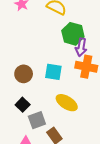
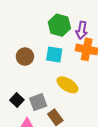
green hexagon: (73, 34) -> (59, 25), moved
black square: (23, 105) -> (17, 100), moved

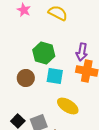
green hexagon: (59, 25) -> (44, 53), moved

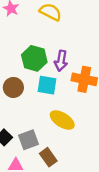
purple arrow: (82, 52) -> (61, 61), moved

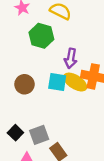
green hexagon: (34, 58) -> (41, 36), moved
yellow ellipse: (62, 120) -> (75, 82), moved

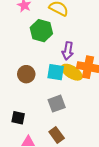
black square: (15, 133) -> (18, 118), turned -32
gray square: (39, 135) -> (57, 104), moved

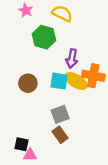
black square: (18, 118) -> (21, 144), moved
brown rectangle: (57, 135) -> (60, 135), moved

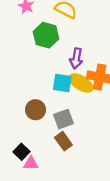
brown circle: (28, 83) -> (36, 110), moved
black square: (21, 144) -> (22, 152), turned 32

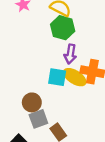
green hexagon: (46, 35) -> (63, 28), moved
gray square: (63, 119) -> (38, 119), moved

